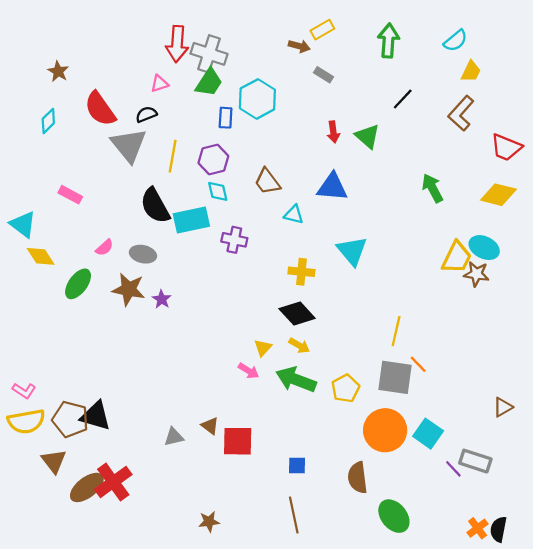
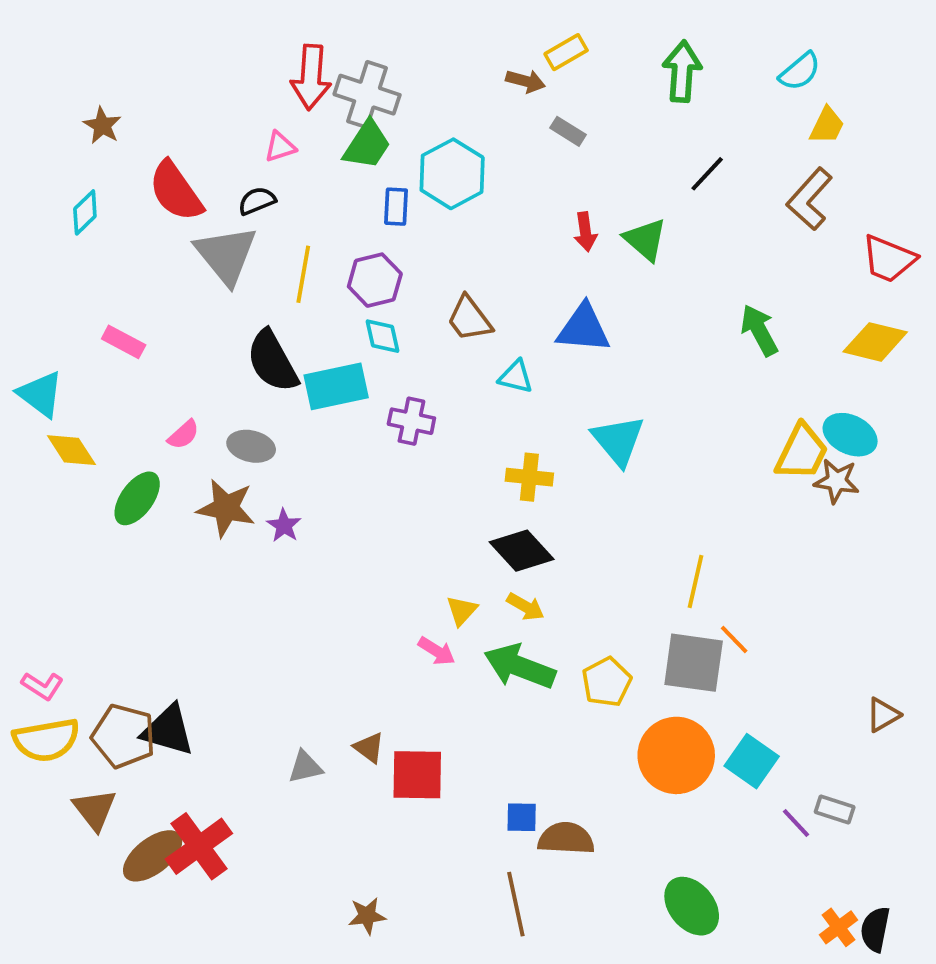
gray rectangle: (475, 461) -> (835, 810), size x0.7
brown semicircle: (358, 478) -> (566, 838), moved, turned 100

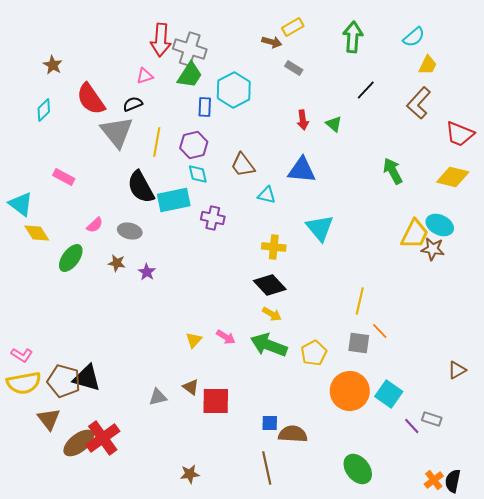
green triangle: (645, 240) -> (334, 124), size x0.7
brown star: (226, 508) -> (117, 263), size x0.6
yellow triangle: (462, 610) -> (194, 340), moved
gray square: (694, 663) -> (359, 343), size x0.7

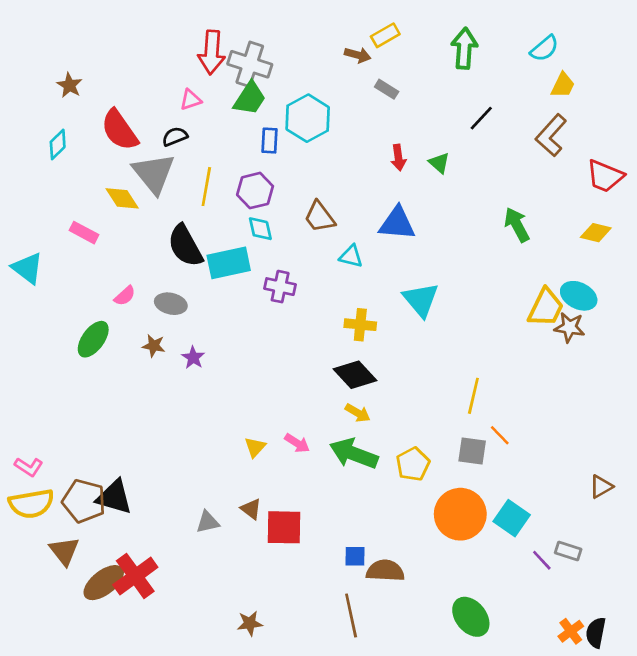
yellow diamond: (453, 177) -> (596, 233), size x0.7
yellow diamond: (37, 233) -> (122, 198), moved

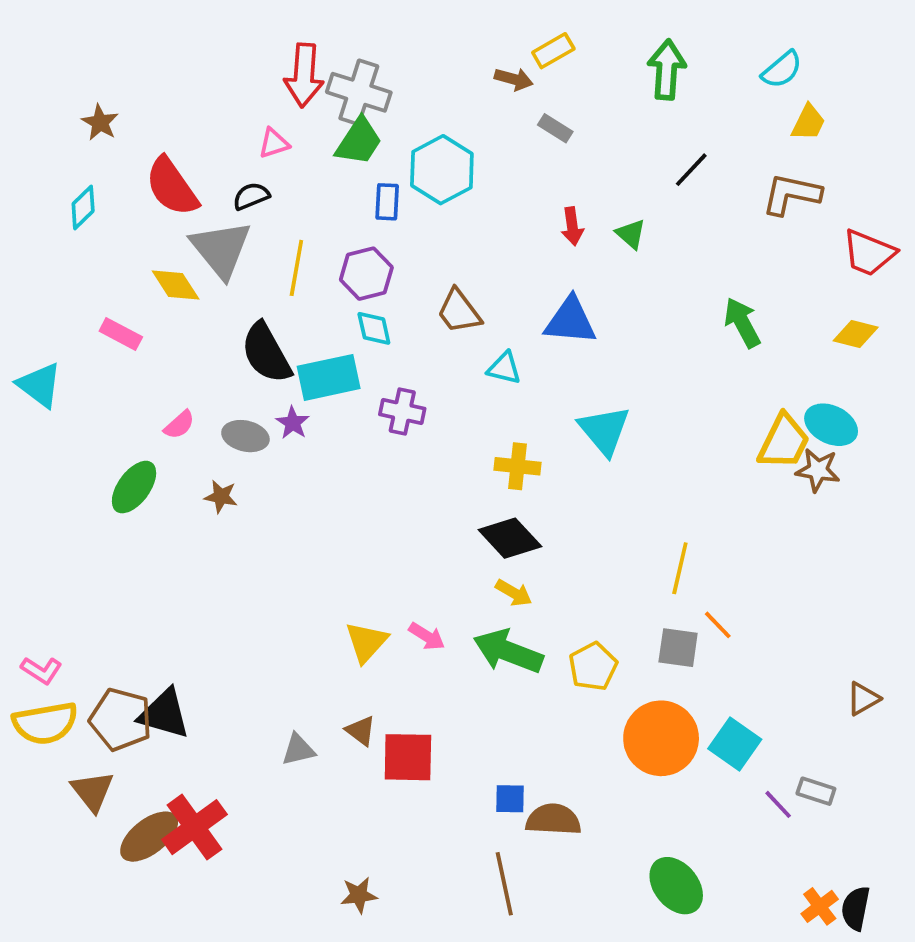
brown L-shape: (551, 135) -> (791, 194), turned 60
purple star: (193, 358) -> (293, 423), moved
yellow triangle: (255, 447) -> (366, 642), size x1.4

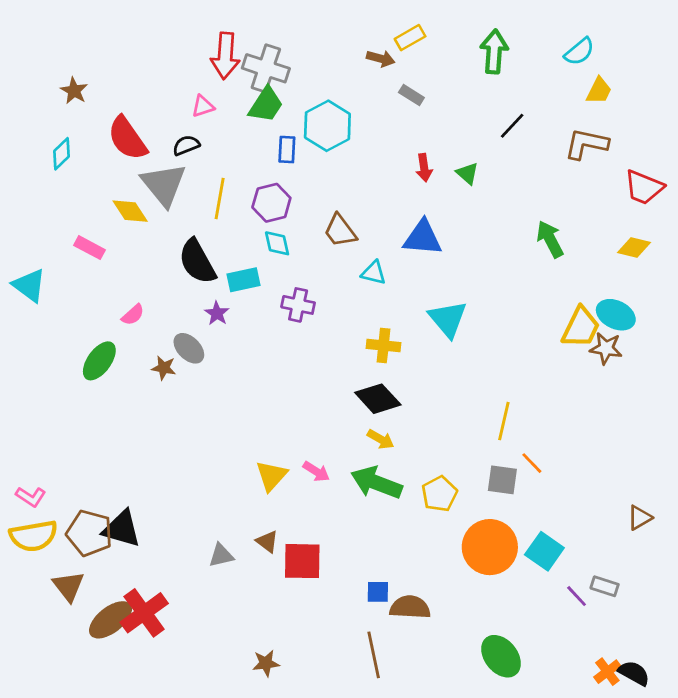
cyan rectangle: (329, 377) -> (243, 280), size x0.7
gray ellipse: (245, 436) -> (189, 348), moved, turned 32
black semicircle: (856, 908) -> (634, 673), turned 108

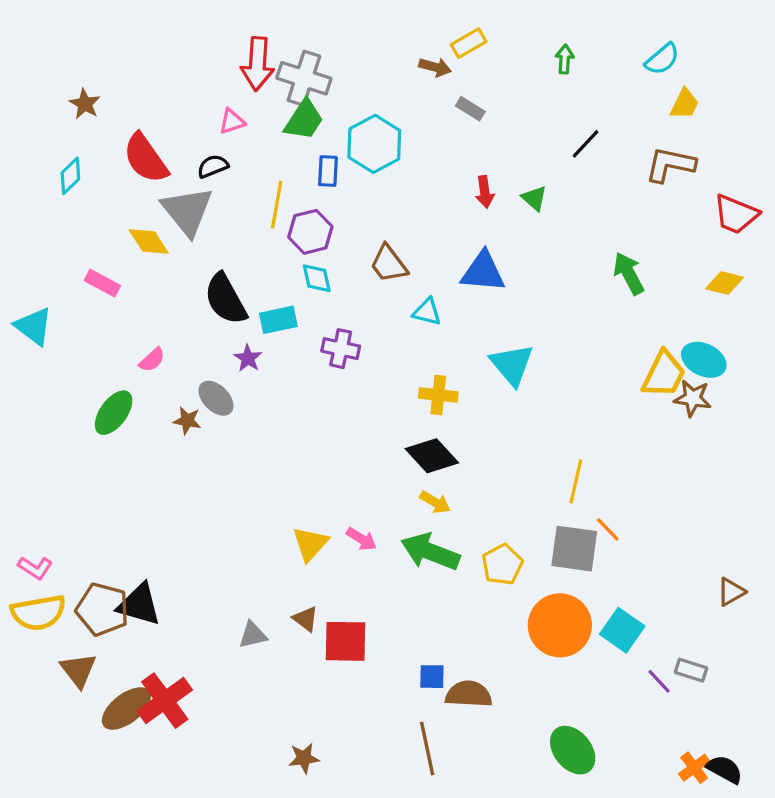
green arrow: (494, 52) -> (565, 59), size x0.6
yellow line: (220, 199) -> (277, 205), moved
gray square: (502, 480) -> (574, 549), size x1.4

